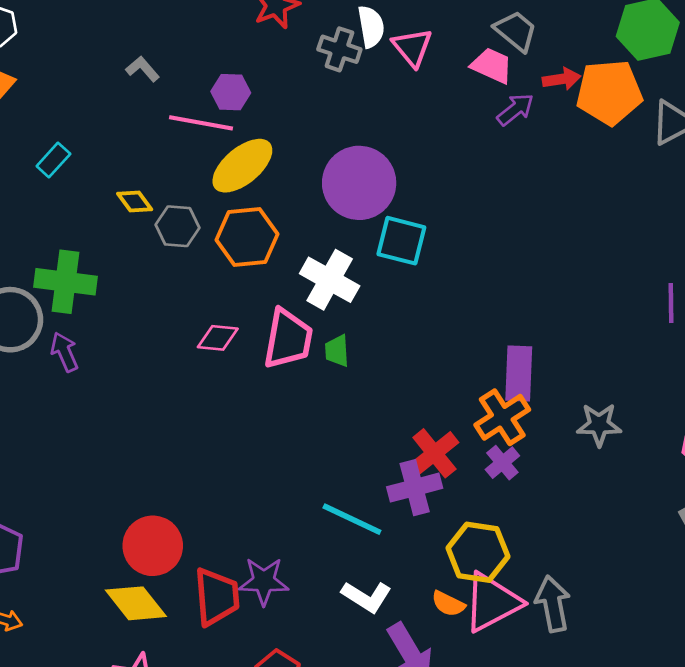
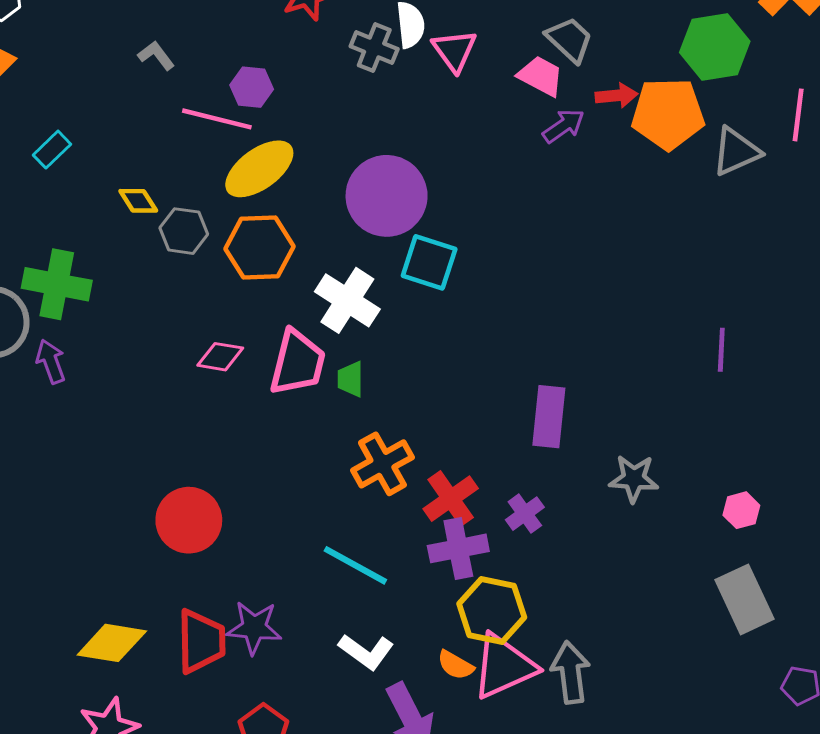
orange cross: (502, 417) -> (382, 464), moved
purple cross: (415, 488) -> (458, 548), moved
red circle: (153, 546) -> (189, 520), moved
yellow diamond: (136, 603) -> (112, 643), turned -46

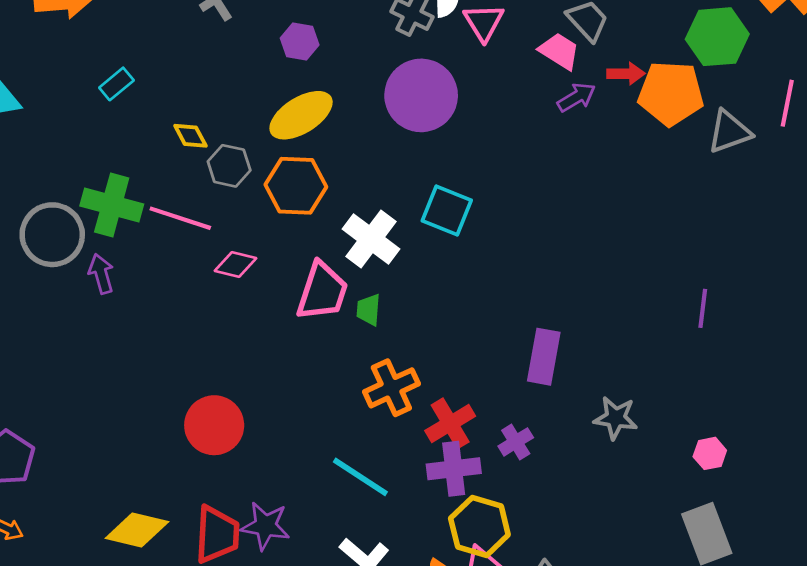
pink line: (217, 119) -> (180, 218), moved
purple circle: (387, 196) -> (421, 95), moved
pink diamond: (220, 357) -> (236, 265), moved

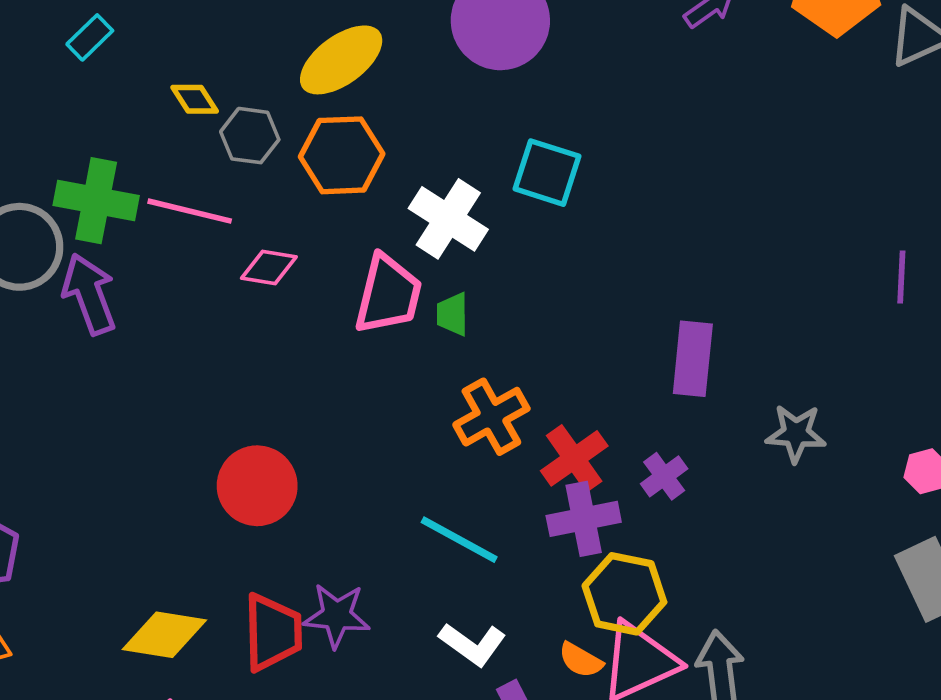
purple arrow: (101, 274) -> (89, 294), size x1.5

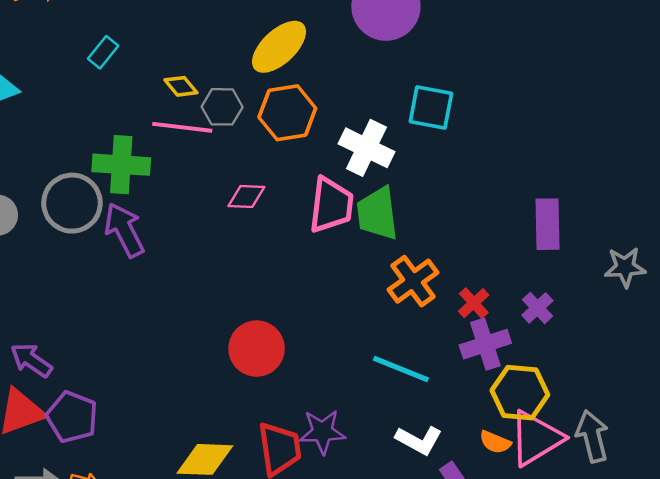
pink line: (190, 211) -> (182, 127), moved
green trapezoid: (452, 314) -> (377, 213), size x1.8
red cross: (574, 458) -> (474, 303), size x0.7

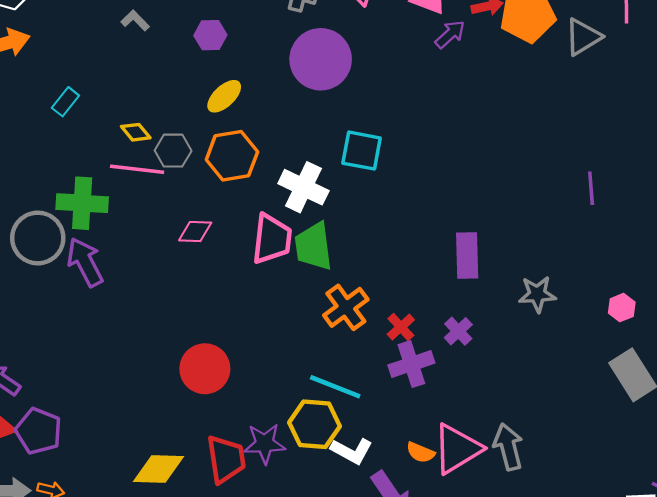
yellow ellipse: (279, 47) -> (224, 96), size x0.7
yellow hexagon: (520, 393) -> (314, 424), moved

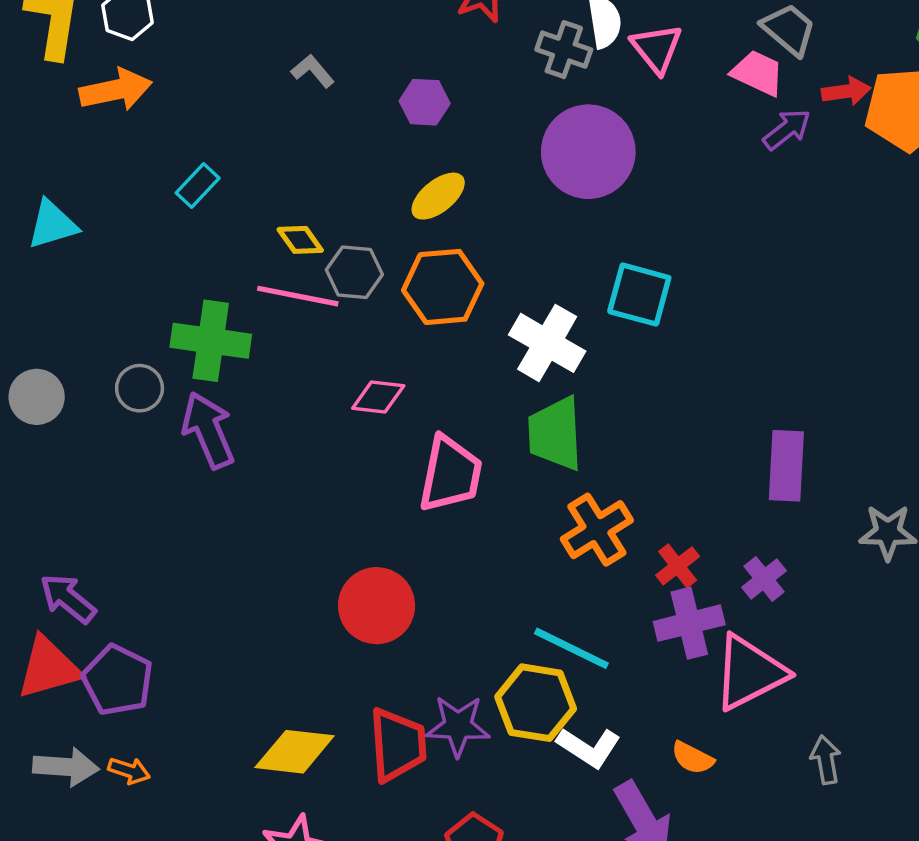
gray circle: (38, 238) -> (140, 388), size x0.6
pink trapezoid: (272, 239) -> (450, 474), moved
gray arrow: (508, 447) -> (826, 760), size x0.7
pink triangle: (457, 449) -> (750, 673), moved

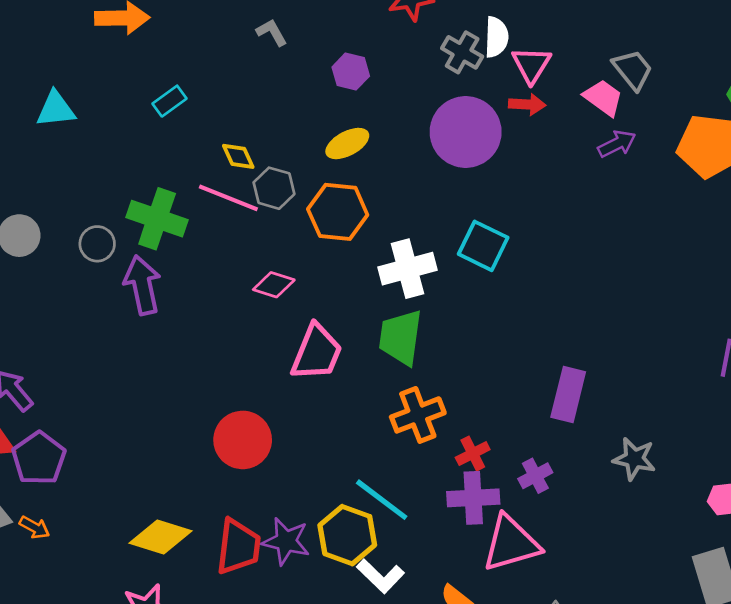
red arrow: (846, 91) -> (527, 104), moved
white cross: (547, 343) -> (408, 269), turned 34

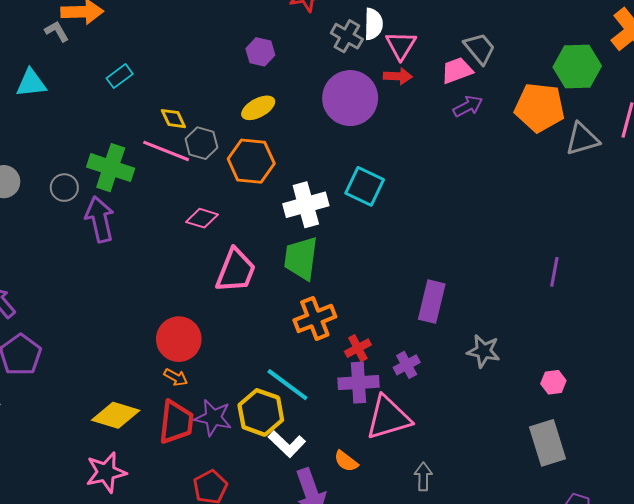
gray L-shape: (272, 32) -> (57, 31), moved
pink trapezoid: (603, 98) -> (457, 70), turned -56
orange arrow: (35, 527) -> (176, 377), moved

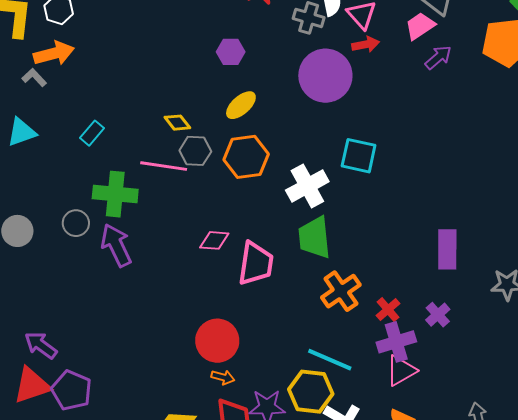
cyan rectangle: (120, 76) -> (92, 133), moved
yellow diamond: (173, 119) -> (177, 123), moved
pink diamond: (202, 218) -> (214, 240), moved
pink triangle: (388, 418) -> (401, 371), moved, size x0.7

